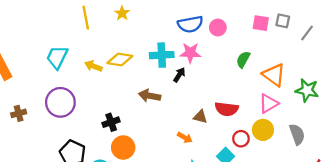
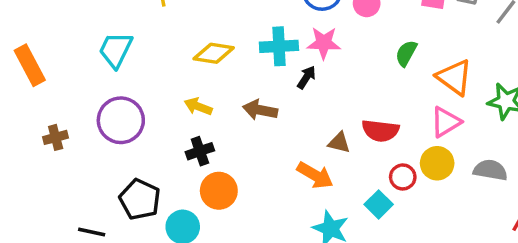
yellow arrow: (93, 66) -> (198, 107), moved
gray semicircle: (297, 134) -> (490, 170), turned -60
orange arrow: (185, 138) -> (315, 175), size x1.5

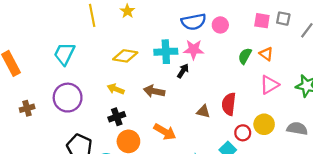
orange triangle: (454, 77) -> (266, 54), moved, size x0.6
pink triangle: (446, 122) -> (269, 85), moved
red semicircle: (380, 131) -> (229, 104), turned 90
orange arrow: (315, 175) -> (165, 132), moved

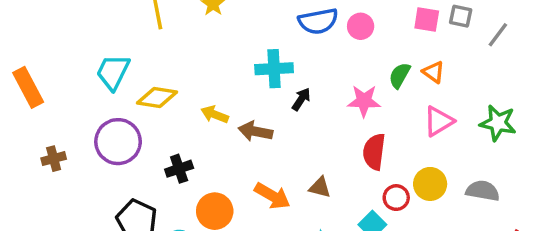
pink star: (194, 50) -> (364, 101), moved
yellow diamond: (125, 56) -> (157, 97), moved
yellow arrow: (116, 89) -> (215, 114), moved
brown triangle: (203, 111) -> (320, 187), moved
black cross: (117, 117) -> (179, 169), moved

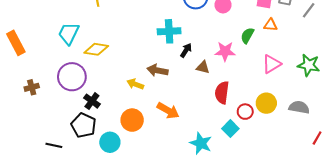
orange triangle: (433, 72) -> (271, 25), moved, turned -32
yellow arrow: (215, 114) -> (135, 84), moved
red semicircle: (374, 152) -> (222, 93), moved
black cross: (179, 169) -> (92, 101), moved, turned -35
brown triangle: (320, 187) -> (203, 67), moved

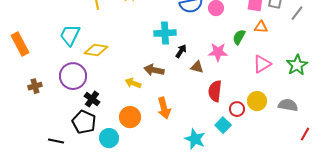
green star: (309, 65) -> (297, 65), turned 30
orange arrow: (168, 111) -> (164, 108), turned 45

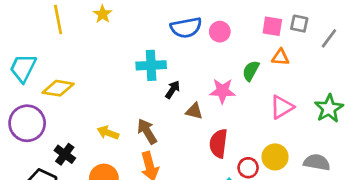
brown arrow: (154, 70) -> (147, 131), moved, turned 48
black cross: (92, 99) -> (65, 154), moved

